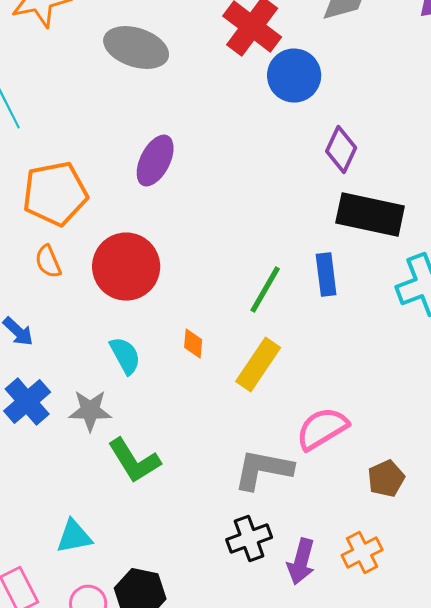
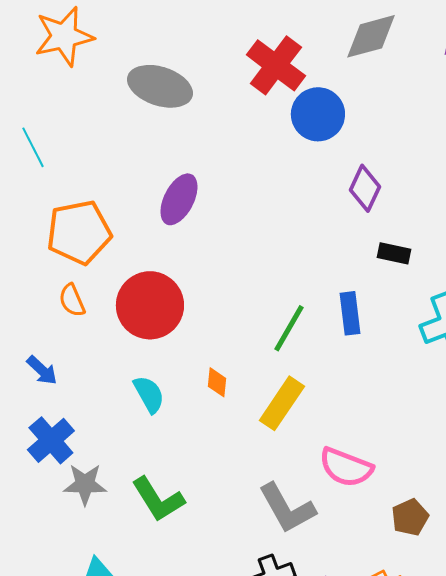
black rectangle: (370, 215) -> (394, 253), size x0.5
gray star: (90, 411) -> (85, 484), moved
pink semicircle: (322, 429) -> (346, 467), turned -128
gray L-shape: (263, 470) -> (287, 508), turned -130

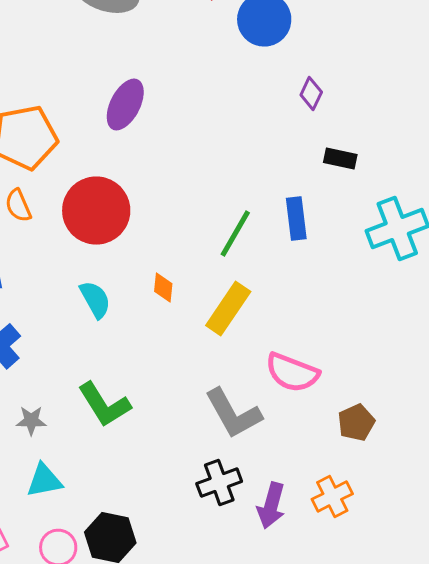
purple diamond: (365, 188) -> (311, 94), size x0.7
gray star: (85, 484) -> (31, 420), moved, size x0.7

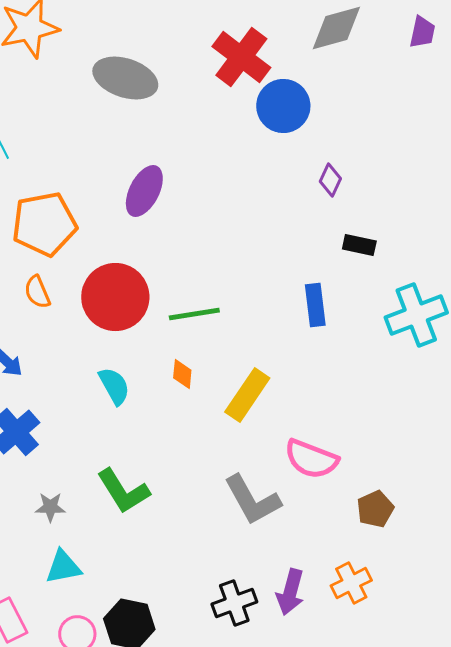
green line: (235, 234) -> (194, 314), moved, turned 51
black cross: (219, 482) -> (234, 603), moved

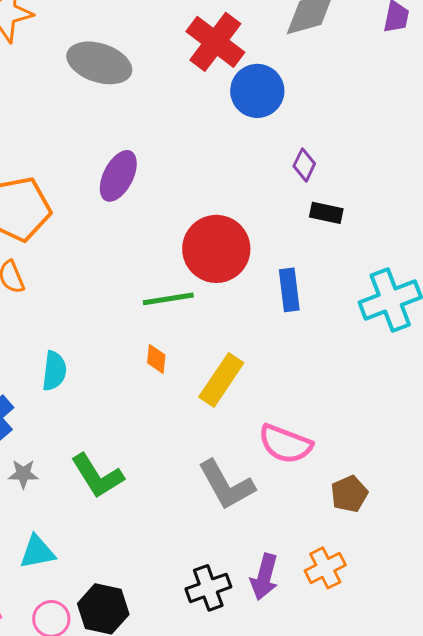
black rectangle: (359, 245) -> (326, 213), moved
red circle: (115, 297) -> (216, 249), moved
cyan semicircle: (114, 386) -> (54, 371), moved, turned 36
gray star: (50, 507) -> (23, 474), moved

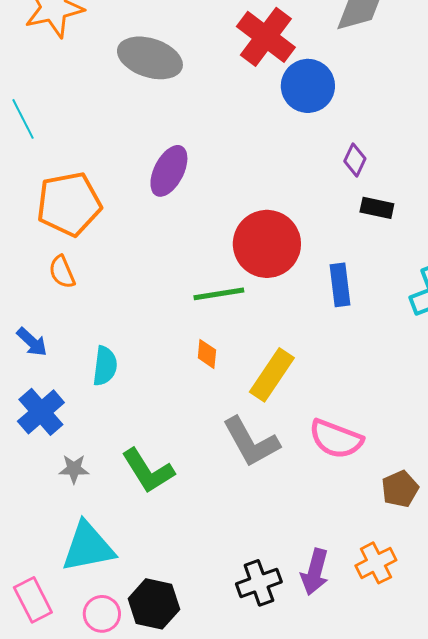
gray L-shape: (226, 485) -> (251, 442), moved
cyan triangle: (37, 552) -> (88, 547), size x1.5

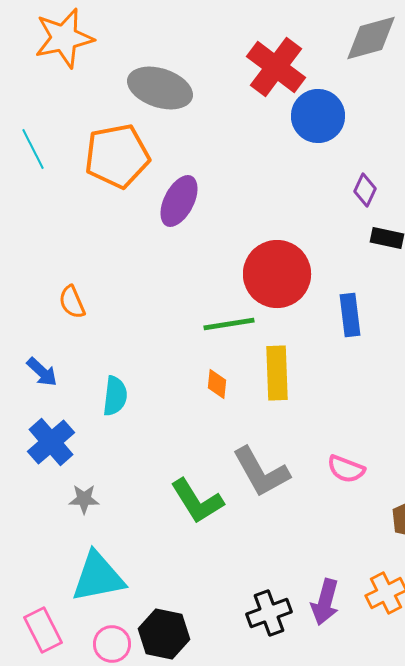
orange pentagon: (69, 204) -> (117, 156), moved
yellow rectangle: (272, 375) -> (277, 373), moved, turned -36
pink semicircle: (336, 439) -> (346, 469), size x0.7
green L-shape: (148, 471) -> (197, 501), moved

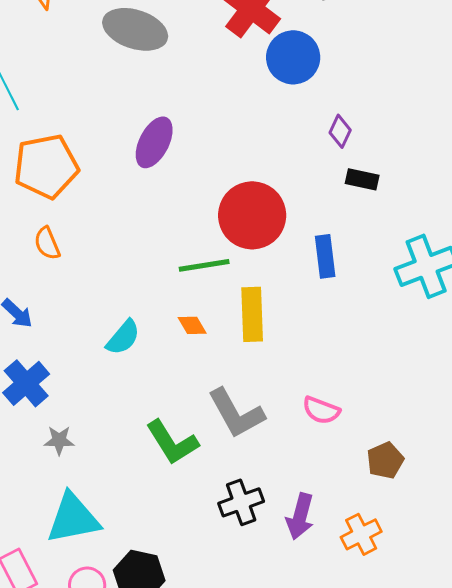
orange pentagon: (117, 156) -> (46, 166), moved
orange diamond: (217, 384) -> (192, 325), turned -36
cyan semicircle: (115, 396) -> (123, 337), moved, turned 33
purple arrow: (325, 602) -> (300, 516), moved
black cross: (269, 613) -> (241, 502), moved

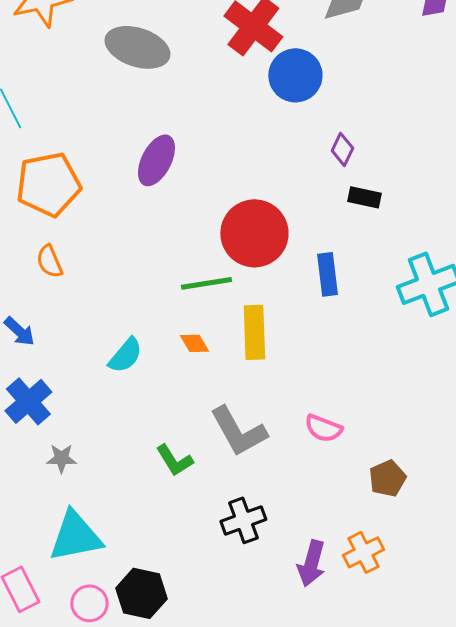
green L-shape: (172, 442) -> (174, 460), size x0.7
purple arrow: (300, 516) -> (311, 563), moved

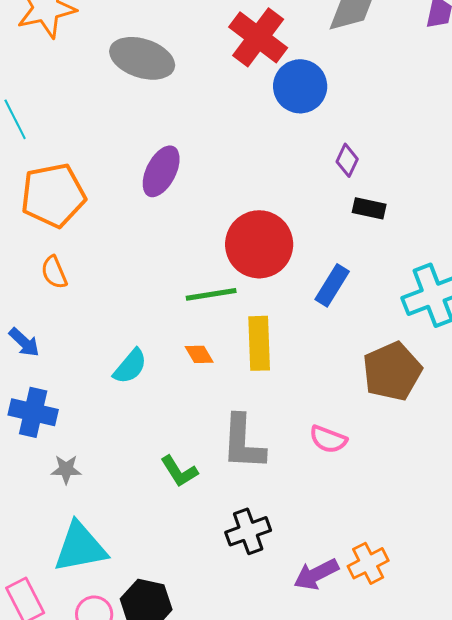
blue rectangle: (327, 274) -> (332, 285), turned 39
blue cross: (28, 401) -> (33, 412), turned -36
gray L-shape: (238, 431) -> (243, 442), turned 32
brown pentagon: (387, 478) -> (392, 371), moved, size x1.6
purple arrow: (311, 563) -> (316, 574), turned 48

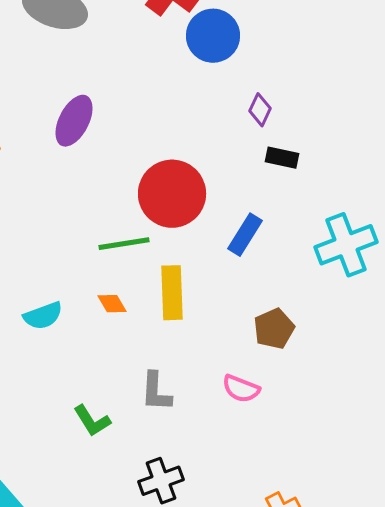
cyan semicircle: (130, 366) -> (43, 316), turned 30
brown pentagon: (392, 371) -> (274, 329), moved, size x0.7
gray L-shape: (243, 442) -> (156, 392), size x0.7

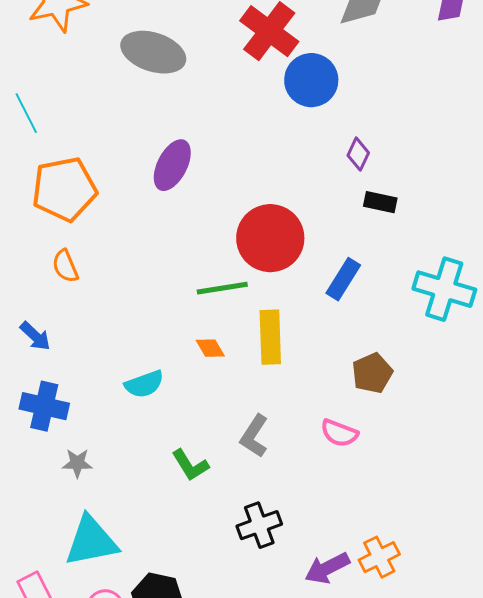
cyan cross: (346, 245) -> (444, 289), turned 38
cyan semicircle: (43, 316) -> (144, 384), moved
gray L-shape: (156, 392) -> (254, 436), turned 30

